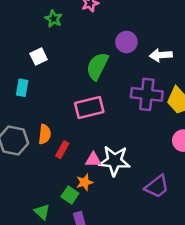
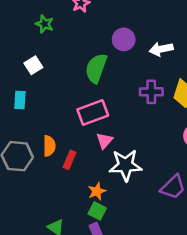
purple cross: (147, 94) -> (151, 92), size x0.7
pink triangle: (93, 160) -> (104, 141), moved, turned -42
green square: (70, 195) -> (97, 211), moved

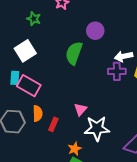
white arrow: (161, 49) -> (124, 56), moved
white square: (33, 65) -> (25, 51), size x1.5
pink rectangle: (93, 113) -> (29, 86), moved, turned 50

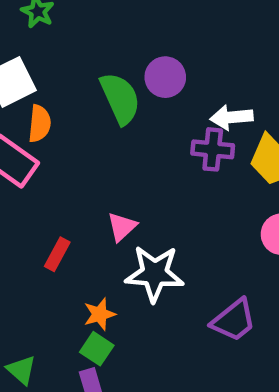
purple circle: (95, 31) -> (165, 77), moved
green semicircle: (74, 53) -> (120, 98), turned 130
orange semicircle: (38, 113) -> (40, 124), moved

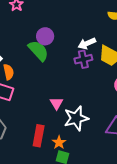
purple circle: (165, 77) -> (45, 36), moved
red rectangle: (57, 254) -> (39, 136), moved, size x1.5

